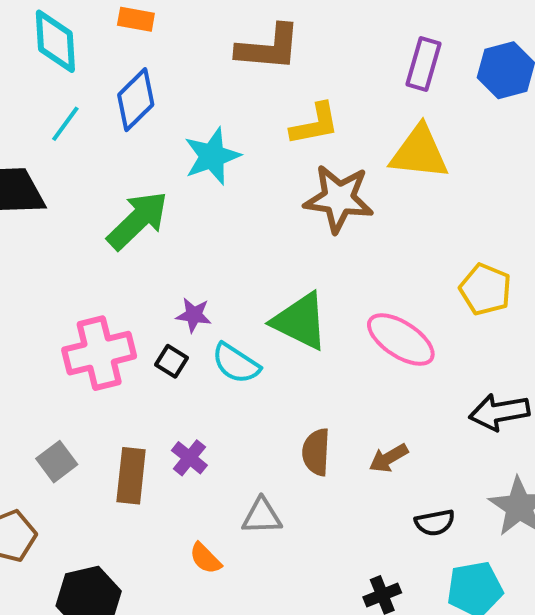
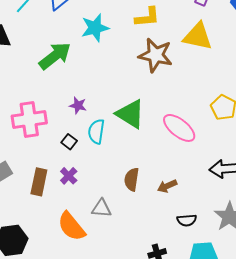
black square: (172, 361) -> (69, 142), moved
cyan semicircle: (236, 363) -> (96, 131), turned 60
orange semicircle: (205, 558) -> (71, 226), size x1.8

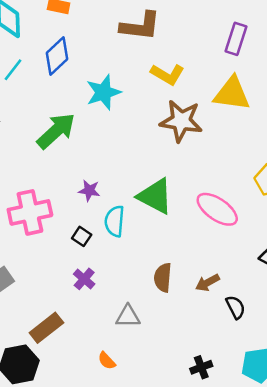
yellow L-shape: (147, 17) -> (168, 74), turned 40
brown rectangle: (39, 182) -> (46, 328), moved, turned 44
black semicircle: (187, 220) -> (236, 307), moved, turned -108
orange semicircle: (71, 226) -> (107, 361), moved, size x0.5

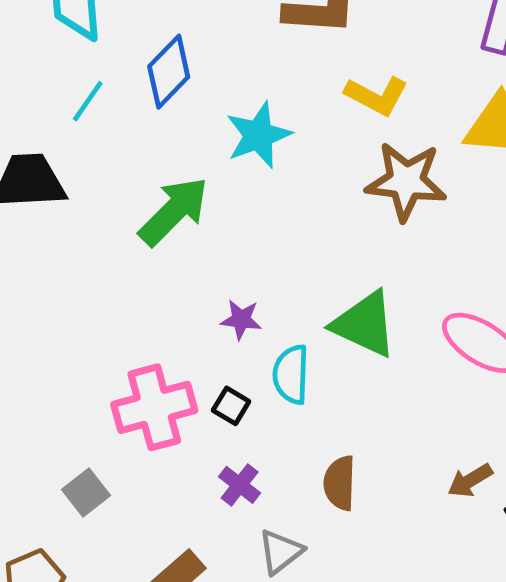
pink cross: (30, 212) -> (154, 407), moved
brown semicircle: (163, 278) -> (340, 483), moved
gray triangle: (128, 316) -> (280, 552), moved, turned -35

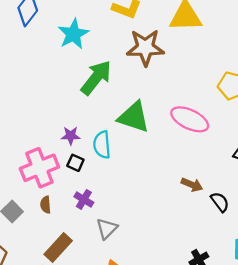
green arrow: (174, 211) -> (96, 78), moved
purple star: (241, 320) -> (71, 136), moved
brown arrow: (470, 481) -> (192, 185), turned -120
brown semicircle: (340, 483) -> (46, 205), moved, size x0.7

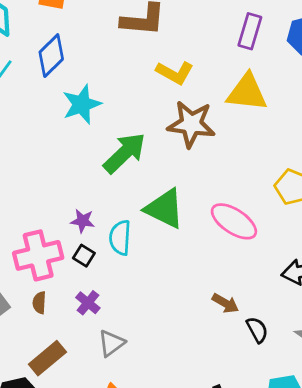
cyan star: (73, 34) -> (82, 104), moved

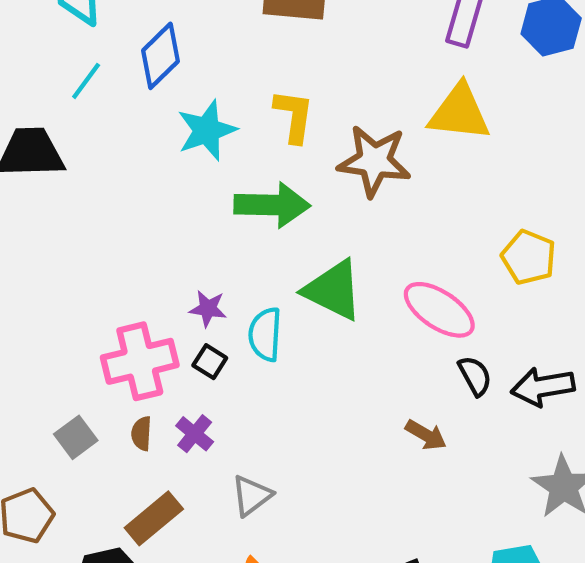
yellow L-shape: (175, 73) -> (294, 116), moved, turned -111
green arrow: (125, 153) -> (272, 205), turned 45
purple cross: (88, 303) -> (195, 434), moved
black semicircle: (257, 330) -> (475, 376), moved

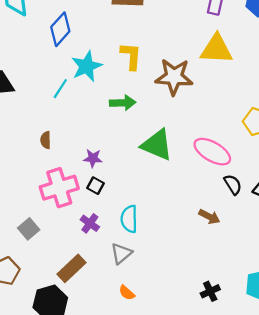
cyan line: (86, 81) -> (60, 89), moved
green arrow: (272, 205) -> (123, 103), size x0.7
cyan semicircle: (265, 334) -> (129, 219), moved
brown semicircle: (142, 433) -> (46, 140), moved

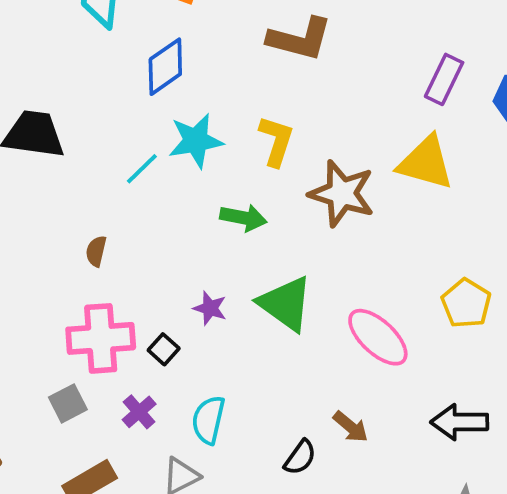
purple star: (93, 158) -> (210, 308), moved
black semicircle: (233, 185) -> (300, 457), moved, turned 55
brown arrow: (209, 217) -> (351, 427), moved
gray square: (29, 229) -> (68, 403), moved

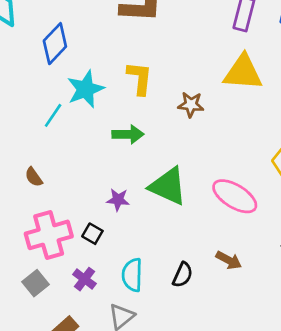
brown star: (342, 193) -> (191, 105), size x0.6
brown semicircle: (96, 251) -> (34, 177), turned -36
black semicircle: (300, 457) -> (183, 275), moved

